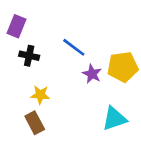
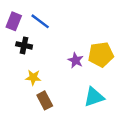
blue line: (74, 47) -> (40, 21), moved
brown rectangle: (35, 123) -> (45, 100), moved

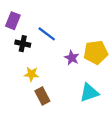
blue line: (40, 21) -> (47, 34), moved

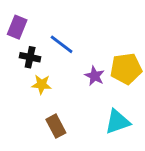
yellow star: (31, 74) -> (42, 84), moved

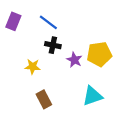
blue line: (62, 44) -> (48, 22), moved
black cross: (30, 57) -> (53, 45), moved

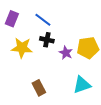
yellow star: (33, 67) -> (22, 48), moved, size x1.5

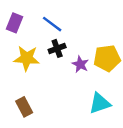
black cross: (47, 40) -> (57, 48), turned -32
brown rectangle: (39, 88) -> (24, 107), moved

